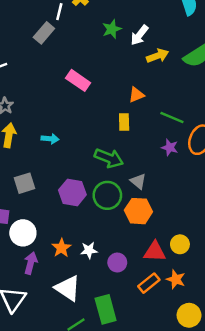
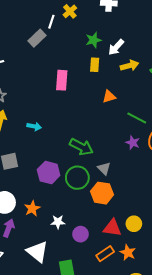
pink rectangle: (78, 80) -> (62, 80), turned 54
yellow rectangle: (124, 122) -> (95, 65), moved
orange star: (61, 248) -> (32, 209), moved

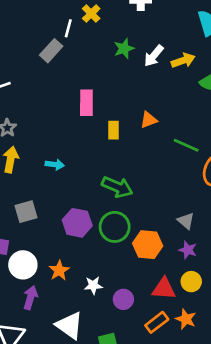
yellow rectangle: (95, 65) -> (113, 130), moved
yellow arrow: (129, 66) -> (183, 60), moved
purple star: (133, 143) -> (188, 250), moved
gray triangle: (104, 168) -> (186, 221), moved

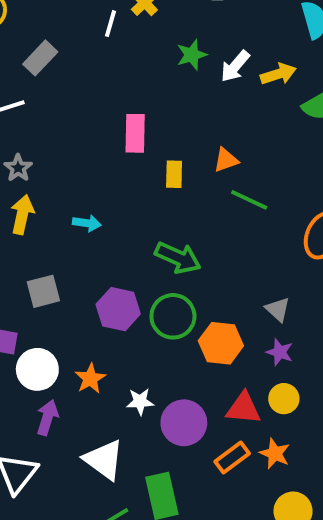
gray rectangle: (51, 51) -> (40, 58), moved
green line: (186, 145) -> (249, 200), moved
purple circle: (123, 299) -> (184, 423), size x1.5

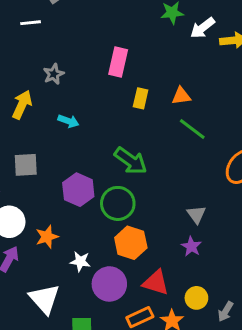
gray star: (18, 168) -> (54, 74), moved
orange hexagon: (221, 343) -> (131, 243), moved
yellow circle: (284, 399) -> (196, 298), moved

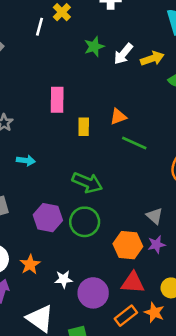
orange hexagon: (131, 243) -> (128, 245), moved
purple star: (191, 246) -> (156, 245), turned -30

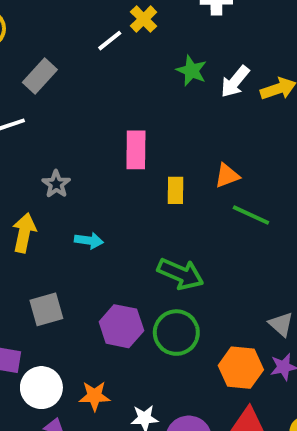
white line: (39, 27) -> (110, 41), turned 36
green star: (94, 47) -> (191, 71), turned -30
orange star: (30, 264) -> (94, 396), turned 30

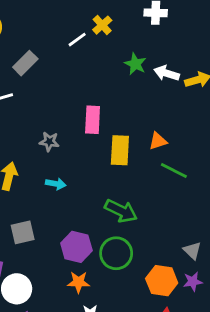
white arrow: (235, 82) -> (167, 73), turned 65
gray star: (56, 184) -> (49, 142), moved, turned -30
yellow rectangle: (175, 190) -> (120, 150), size x1.5
orange star: (94, 396) -> (79, 282), moved

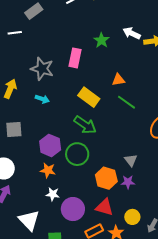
green star: (135, 64) -> (101, 40), moved
gray star: (49, 142) -> (42, 69), size x1.6
yellow rectangle: (120, 150) -> (89, 97), moved, turned -65

